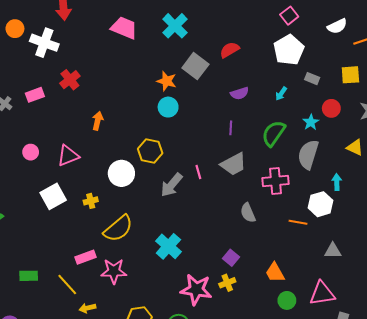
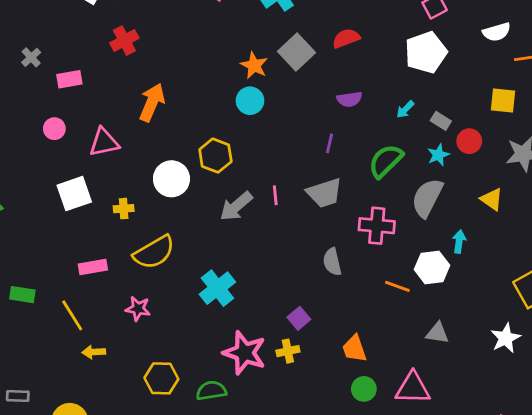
gray rectangle: (312, 79) -> (441, 121), moved
pink rectangle: (35, 95) -> (69, 79), moved
orange arrow: (98, 121) -> (152, 102), size x1.5
pink rectangle: (85, 257) -> (93, 267), moved
pink star: (114, 271) -> (138, 309), size x0.7

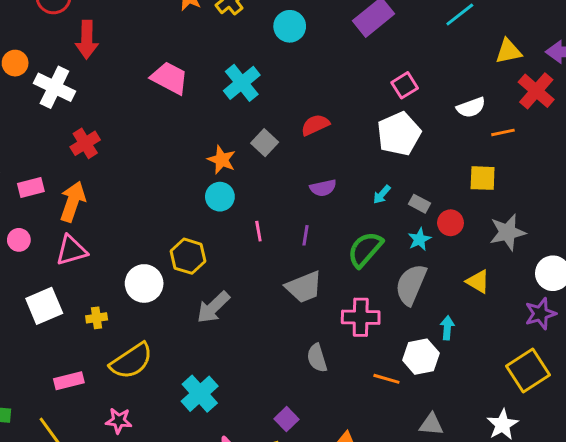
gray square: (296, 52) -> (265, 143), size x0.7
orange arrow: (152, 102) -> (73, 202), moved
pink line: (275, 195) -> (258, 231), moved

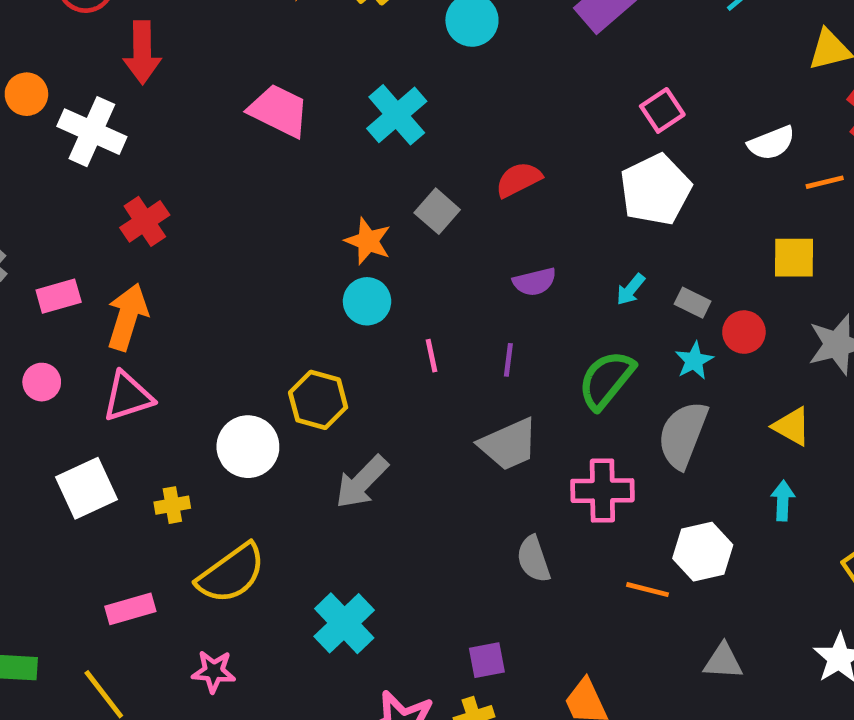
cyan arrow: (447, 328) -> (783, 501), moved
purple square: (286, 419) -> (487, 660), turned 35

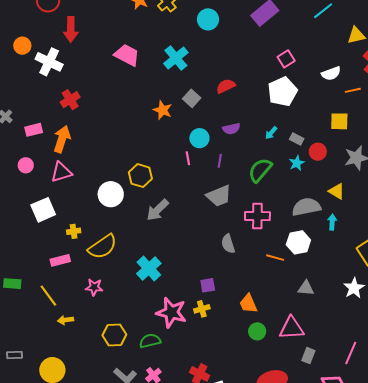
cyan circle: (367, 301) -> (199, 138), moved
gray semicircle: (683, 435) -> (306, 207), moved, turned 56
yellow cross: (172, 505) -> (74, 231), moved

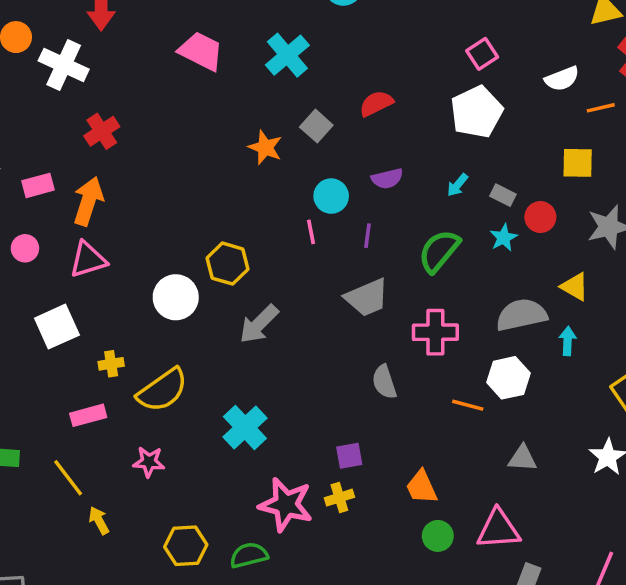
yellow arrow: (65, 320) -> (99, 521), turned 70

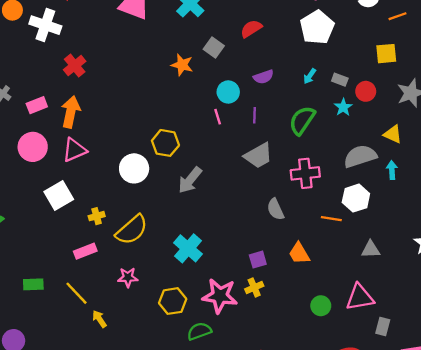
pink circle: (25, 248) -> (33, 147), size x1.6
orange trapezoid: (422, 487) -> (299, 253), moved
yellow hexagon: (186, 546) -> (173, 301), moved

